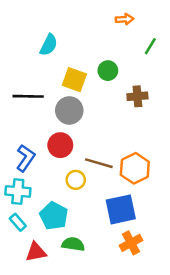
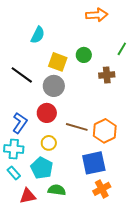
orange arrow: (125, 19) -> (97, 15), size x1.5
green line: (150, 46) -> (122, 49), moved
black line: (28, 96) -> (22, 75), turned 35
yellow circle: (76, 180) -> (49, 143), moved

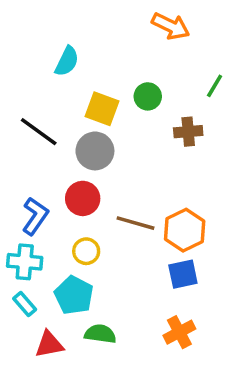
orange arrow: (97, 15) -> (171, 26), turned 30
blue square: (94, 163) -> (183, 274), moved, size x0.7

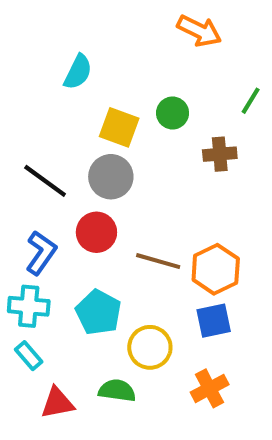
black line: (39, 132) -> (45, 181), moved
yellow circle: (86, 251) -> (150, 347), moved, size x1.4
cyan pentagon: (74, 295) -> (99, 312), moved

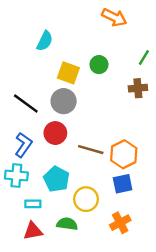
brown cross: (220, 154) -> (138, 88), moved
cyan rectangle: (29, 356) -> (33, 204), moved, turned -49

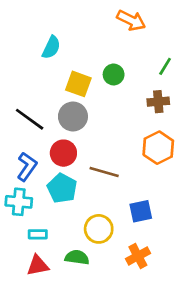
orange hexagon: (124, 154) -> (158, 148), moved
cyan pentagon: (56, 179) -> (62, 188), moved

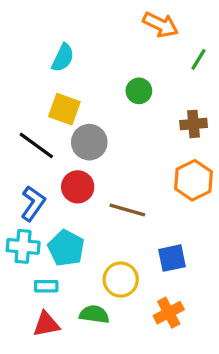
green line: (165, 66) -> (198, 59), moved
yellow square: (78, 84) -> (64, 109), moved
cyan pentagon: (62, 188) -> (66, 248), moved

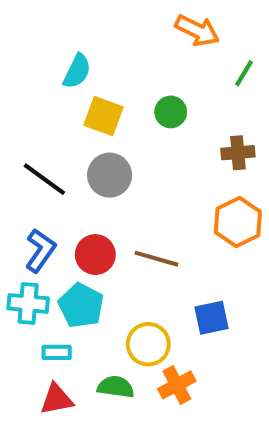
yellow square: (64, 109) -> (103, 116), moved
red circle: (78, 187) -> (95, 255), moved
orange cross: (169, 313) -> (177, 385), moved

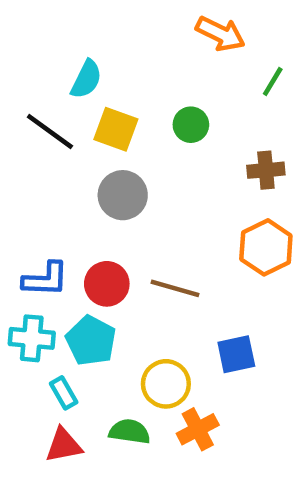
black line: (44, 179) -> (50, 131), moved
blue L-shape: (40, 250) -> (45, 279), turned 57
cyan rectangle: (57, 352) -> (64, 393), turned 60

